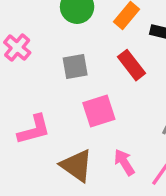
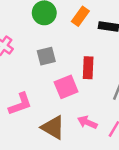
red rectangle: (131, 65) -> (88, 68), moved, turned 45
pink arrow: (124, 162) -> (87, 122), turned -30

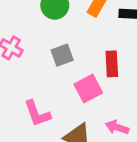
pink L-shape: (20, 104) -> (37, 113), turned 95

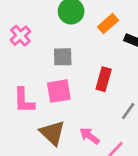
pink square: (88, 88) -> (59, 91), moved

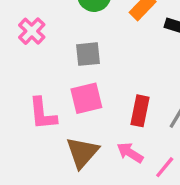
red rectangle: (104, 79) -> (140, 111), moved
brown triangle: (52, 133) -> (82, 152), turned 32

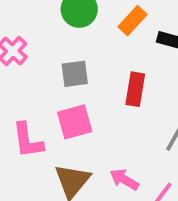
red rectangle: (140, 111) -> (135, 89), moved

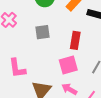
pink square: (75, 122) -> (68, 65), moved

